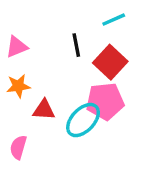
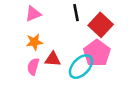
pink pentagon: (105, 101) -> (97, 53), turned -30
pink semicircle: (18, 147) -> (33, 67), moved

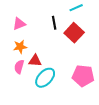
pink pentagon: (97, 53) -> (83, 76), moved, turned -30
cyan ellipse: (81, 67) -> (45, 78), moved

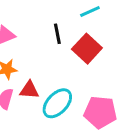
cyan ellipse: (45, 78) -> (57, 103), moved

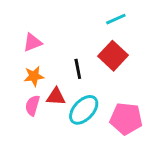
black line: (57, 34) -> (78, 69), moved

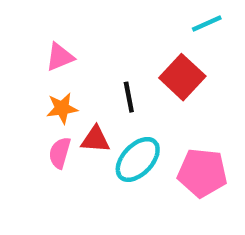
cyan line: (116, 19) -> (207, 24), moved

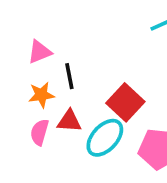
red square: (182, 77) -> (125, 102), moved
black line: (129, 97) -> (69, 76), moved

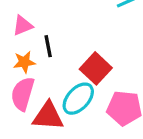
red triangle: (69, 121) -> (48, 116), moved, size x1.5
pink semicircle: (40, 132) -> (23, 94), size x1.5

